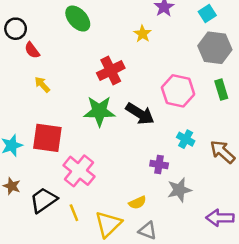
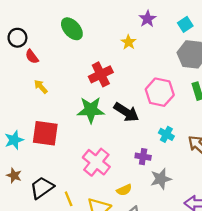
pink cross: (79, 171) -> (96, 162), moved

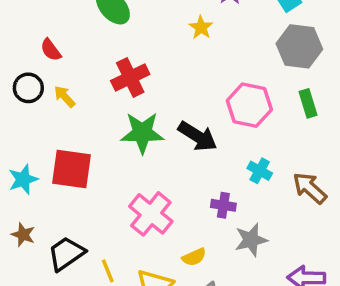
black circle: (17, 38) -> (28, 88), moved
red cross: (101, 74) -> (130, 78), moved

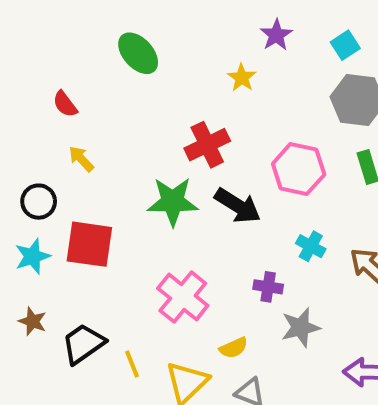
red cross: (130, 78) -> (207, 145), moved
black circle: (28, 88) -> (39, 202), moved

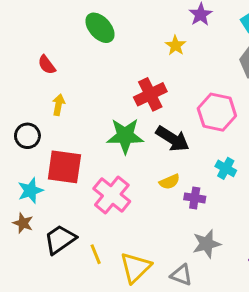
yellow arrow: (81, 159) -> (59, 105), turned 54
cyan star: (33, 256) -> (30, 191), moved
pink cross: (183, 297) -> (112, 195), moved
gray star: (301, 327) -> (207, 244), moved
yellow semicircle: (234, 348) -> (170, 182), moved

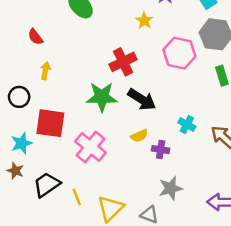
pink hexagon: (217, 112) -> (179, 53), moved

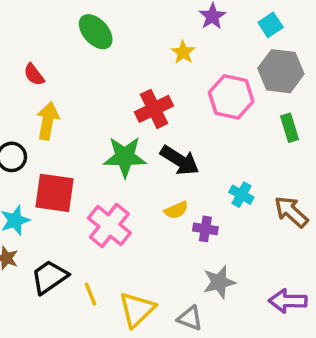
yellow arrow: (45, 71) -> (48, 121), size x1.5

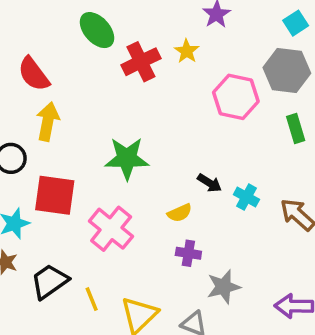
cyan square: (271, 25) -> (296, 23), moved
red semicircle: (34, 75) -> (34, 74), size x1.5
red cross: (154, 109) -> (141, 62), moved
black arrow: (180, 160) -> (210, 183), moved, size x0.6
purple cross: (205, 229) -> (188, 253), moved

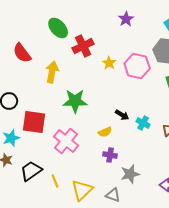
yellow star: (187, 51) -> (109, 63), moved
yellow arrow: (48, 121) -> (52, 72), moved

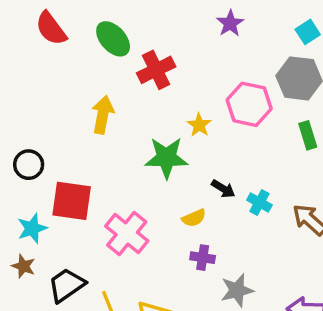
red semicircle: (22, 53) -> (51, 29), moved
yellow star: (109, 63) -> (199, 125), moved
green star: (75, 101) -> (166, 158), moved

